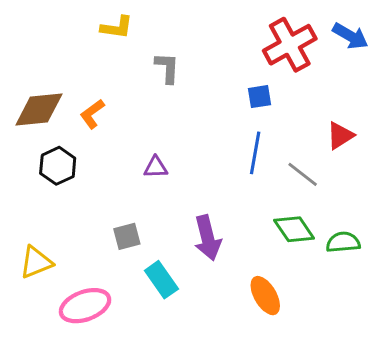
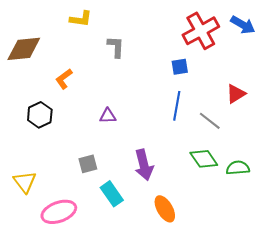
brown diamond: (39, 110) -> (24, 49), moved
yellow triangle: (36, 262) -> (25, 182), turned -45
orange ellipse: (265, 296) -> (165, 209), moved

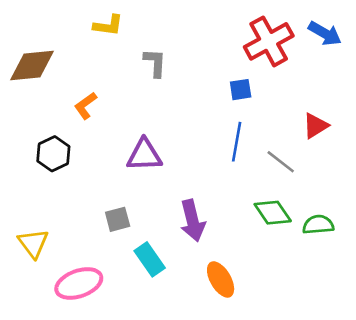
purple triangle: (108, 116) -> (144, 155), size x1.6

